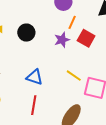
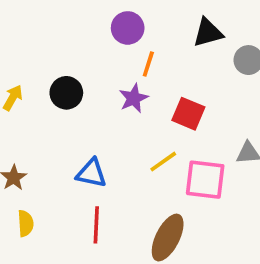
red square: (86, 38) -> (188, 114), moved
yellow line: (74, 76) -> (163, 162), turned -63

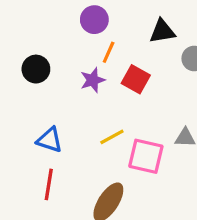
red square: (188, 114) -> (136, 79), moved

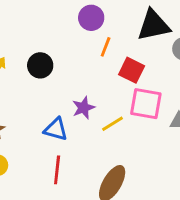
black triangle: (162, 31) -> (154, 25), size x1.4
purple star: (93, 80) -> (83, 108), moved
pink square: (146, 156) -> (146, 104), moved

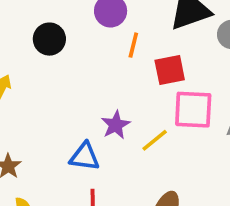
black circle: (40, 65) -> (49, 39), moved
red square: (132, 70) -> (170, 70), turned -30

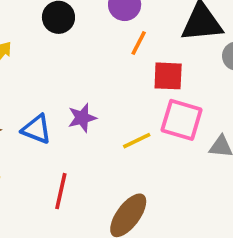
purple star: (116, 125) -> (82, 118), moved
blue triangle: (85, 157) -> (37, 129), moved

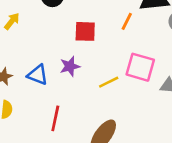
orange line: (139, 43) -> (127, 21), moved
red square: (168, 76) -> (85, 31), moved

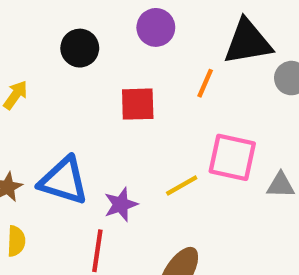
purple star: (70, 66) -> (121, 204), moved
blue triangle: (38, 75) -> (64, 181), size x1.4

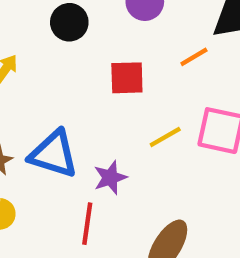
orange line: (205, 83) -> (194, 57), turned 36
yellow line: (182, 185) -> (165, 137), moved

